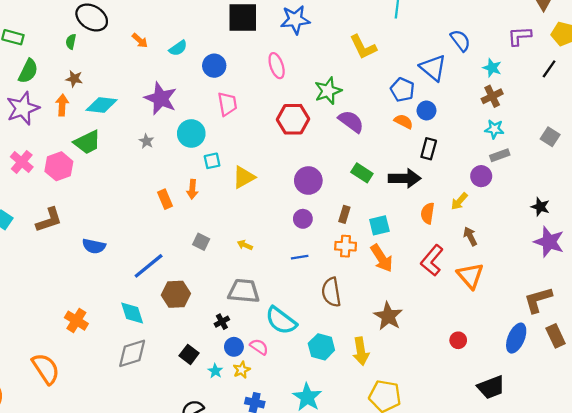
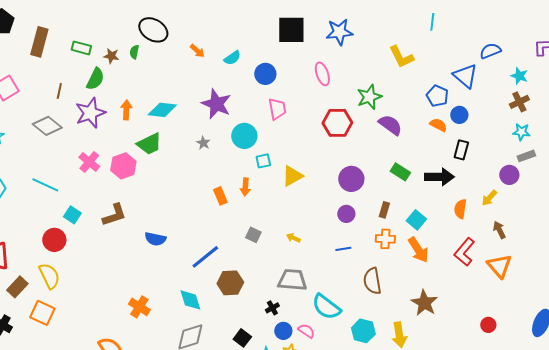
blue semicircle: (460, 40) -> (490, 51), turned -75
brown star: (74, 79) -> (111, 56), moved
cyan square: (379, 225) -> (416, 220), turned -36

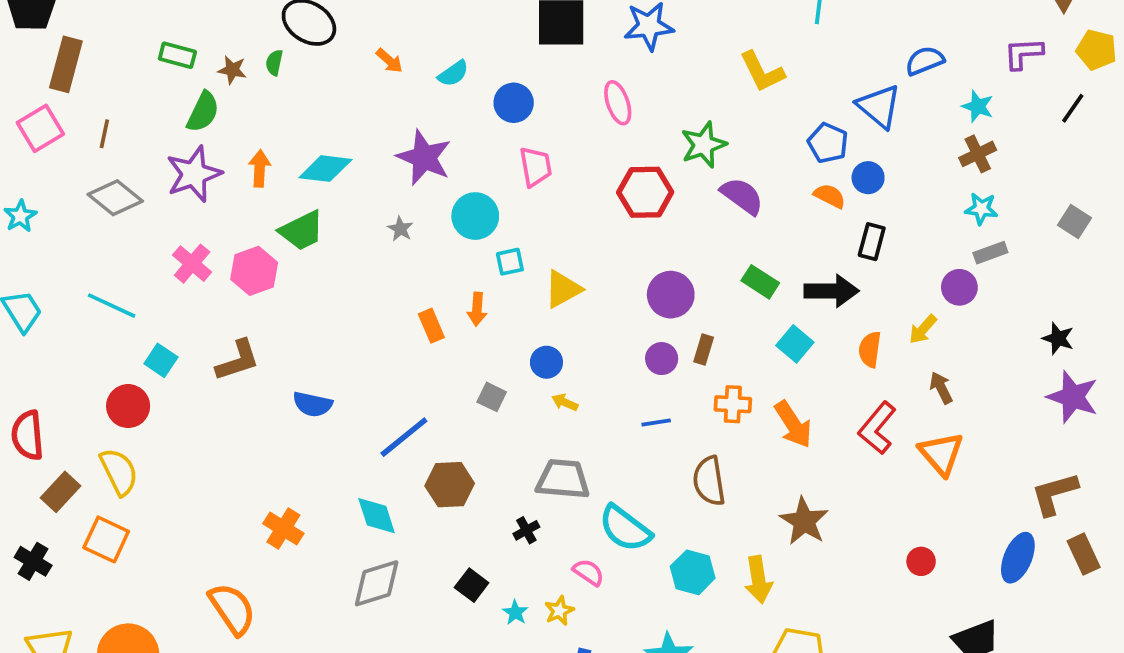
brown rectangle: (39, 42) -> (66, 64), moved
brown line: (59, 91) -> (104, 134), moved
brown rectangle: (384, 210) -> (704, 349), moved
cyan square: (416, 220) -> (795, 344), moved
blue circle: (283, 331) -> (546, 362), moved

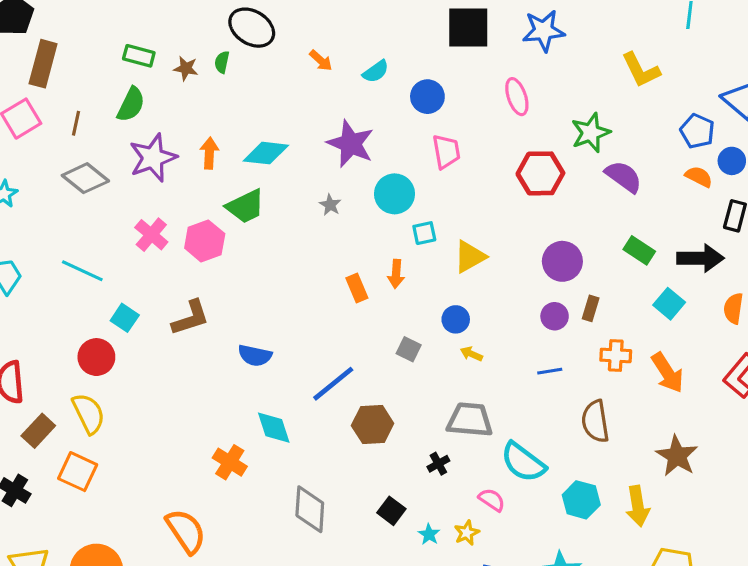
green semicircle: (203, 112) -> (131, 104), moved
cyan diamond: (377, 516) -> (274, 428), moved
gray diamond: (377, 583) -> (310, 509), turned -69

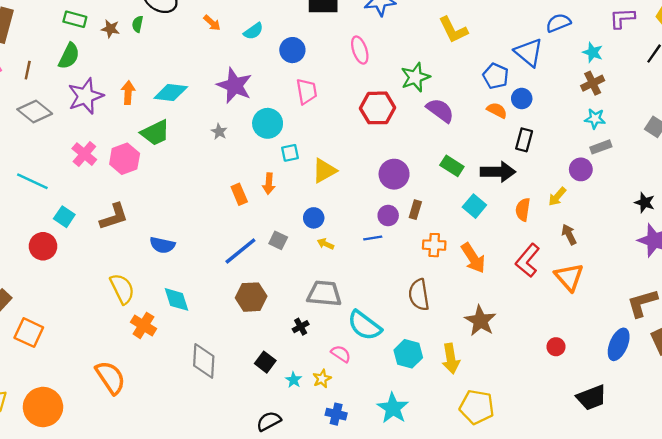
blue line: (550, 371) -> (373, 238), moved
blue line: (333, 384) -> (240, 251), moved
yellow semicircle: (89, 414) -> (122, 289), moved

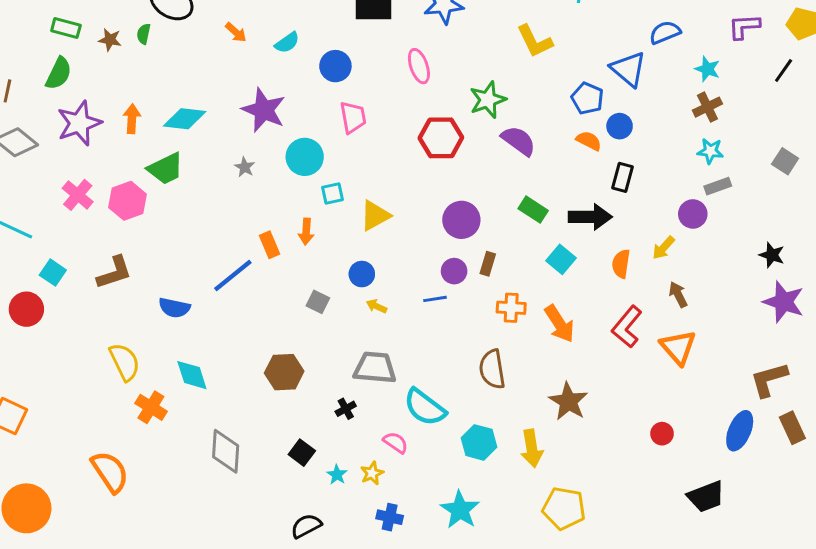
blue line: (240, 251) -> (233, 275), moved

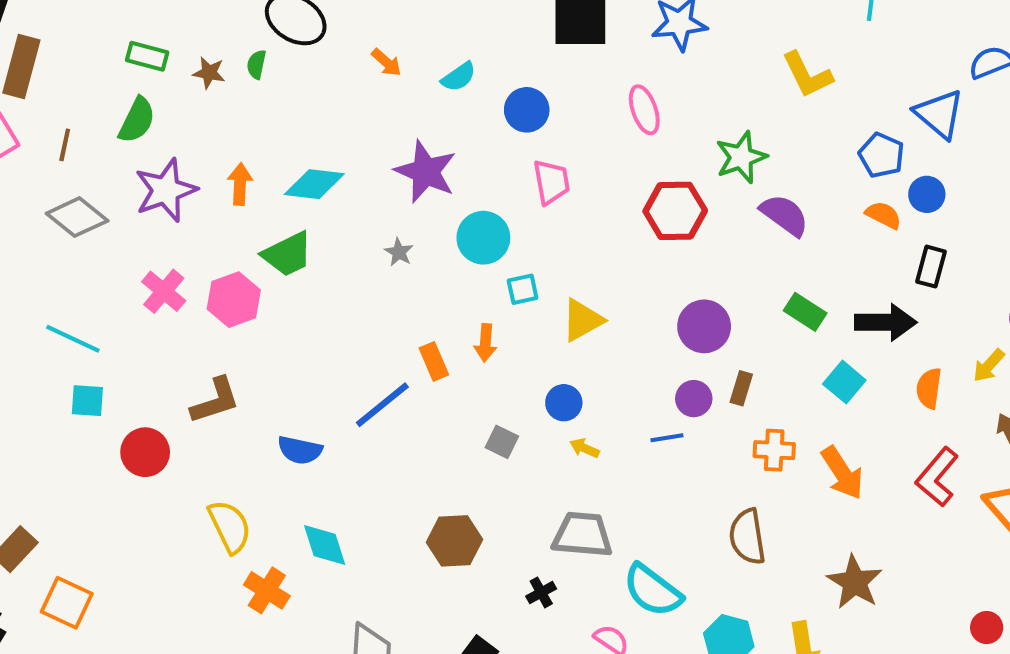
cyan square: (53, 273) -> (87, 401), moved, turned -30
red circle: (26, 309) -> (145, 452), moved

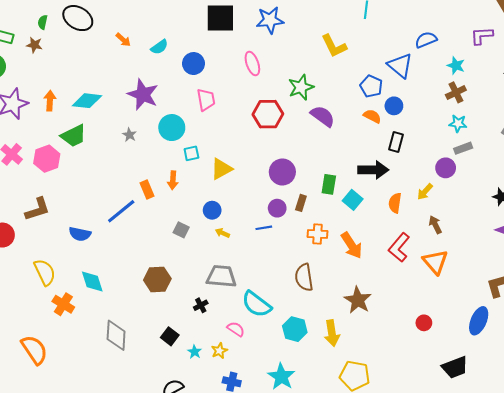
green semicircle: (257, 64) -> (43, 22), moved
green rectangle: (805, 312) -> (329, 184), moved, turned 66

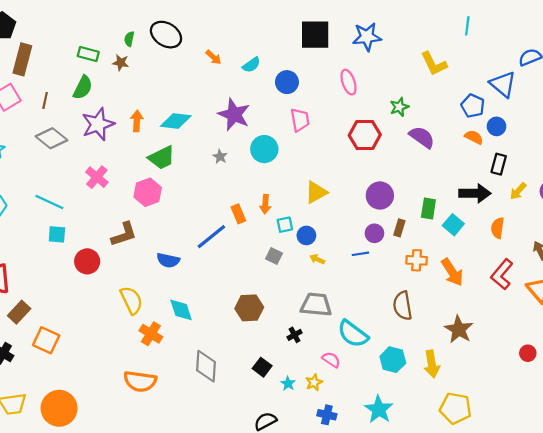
green star: (301, 87) -> (399, 107), size x0.7
cyan square: (191, 153) -> (285, 225), moved
pink hexagon: (47, 159) -> (148, 192), moved
yellow arrow: (425, 192) -> (518, 191), moved
orange semicircle: (34, 350) -> (140, 381), moved, turned 132

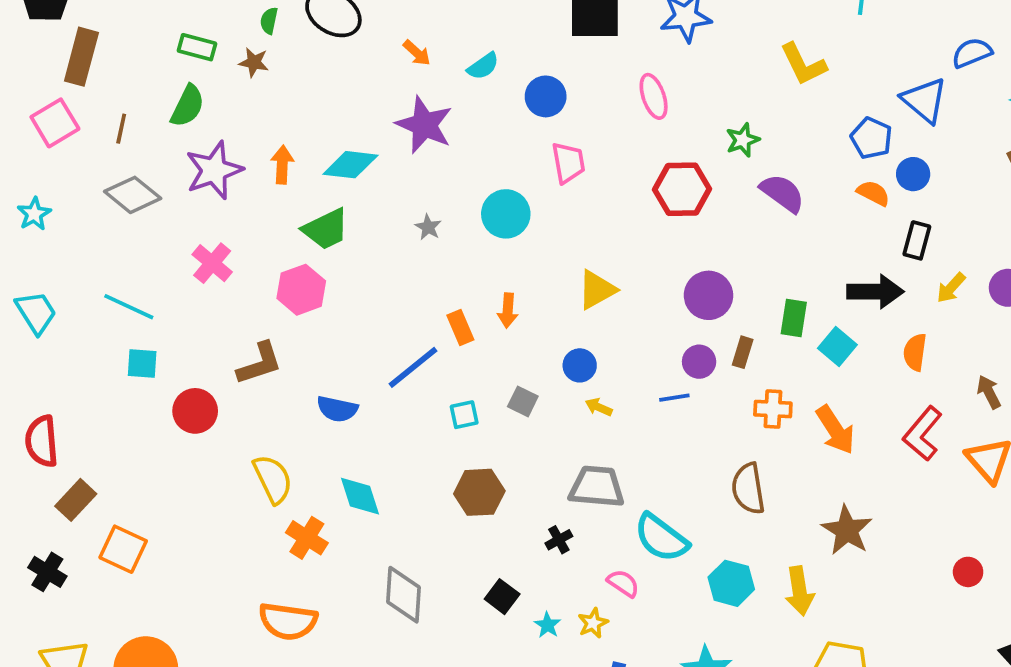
purple star: (234, 114) -> (424, 125), moved
cyan square: (285, 225) -> (464, 415), moved

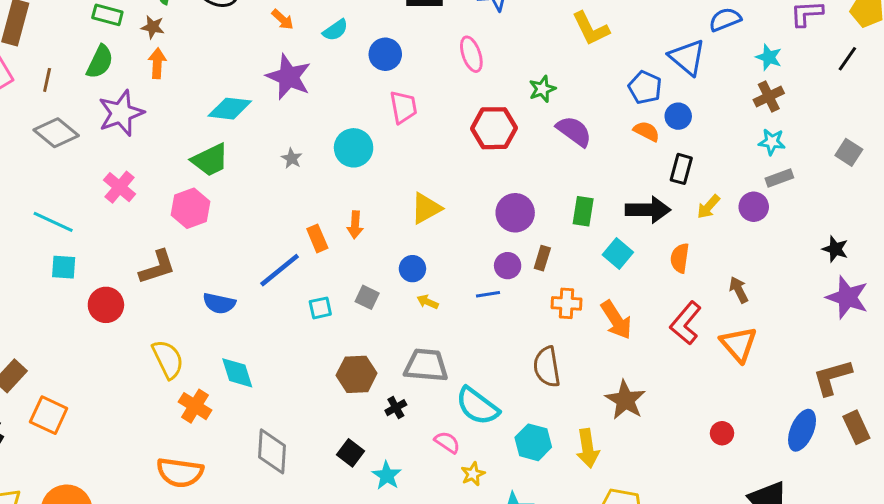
orange arrow: (282, 165) -> (157, 63), moved
green rectangle: (794, 318) -> (583, 211), moved
brown hexagon: (479, 492) -> (357, 374), moved
yellow star: (593, 623) -> (473, 474), moved
cyan star: (547, 625) -> (387, 476), size x1.4

